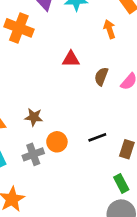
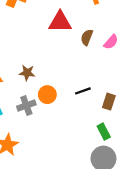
red triangle: (71, 59) -> (60, 22), size x1.5

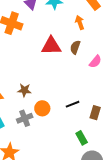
brown semicircle: (87, 37) -> (75, 47), moved
green rectangle: (104, 132) -> (82, 138), moved

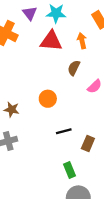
red triangle: (51, 46) -> (51, 41), moved
orange circle: (42, 108) -> (48, 99), moved

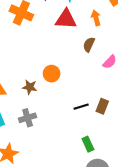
orange circle: (48, 99) -> (52, 74), moved
brown rectangle: (88, 144) -> (102, 106), moved

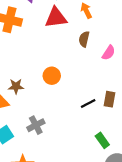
brown star: (30, 87) -> (16, 86), moved

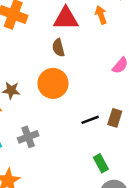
brown semicircle: (84, 39) -> (58, 48), moved, turned -35
orange circle: (52, 76) -> (53, 83), size x1.5

